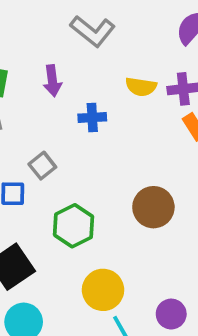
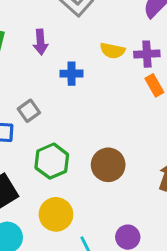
brown circle: (153, 207) -> (108, 165), moved
yellow circle: (103, 290) -> (56, 214), moved

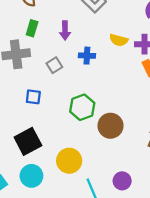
gray square: (29, 111) -> (54, 65), moved
green hexagon: (52, 161) -> (82, 107), moved

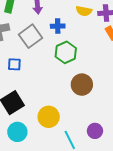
gray square: (54, 65) -> (30, 36), size x1.6
green hexagon: (82, 107) -> (66, 52), moved

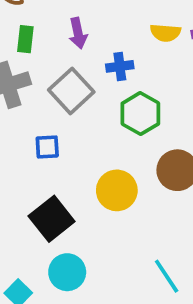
yellow circle: (49, 117) -> (117, 190), moved

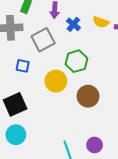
blue cross: (120, 66) -> (73, 24), moved, turned 32
yellow circle: (117, 190) -> (56, 81), moved

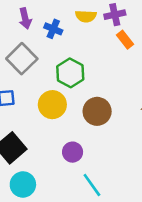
purple circle: (95, 145) -> (73, 152), moved

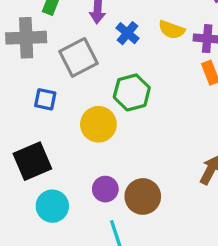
brown circle: (97, 111) -> (143, 196), moved
cyan circle: (23, 184) -> (52, 206), moved

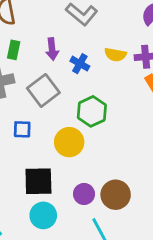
black square: (32, 161) -> (38, 181), moved, turned 32

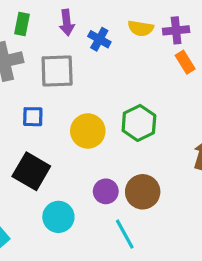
gray square: (43, 90) -> (57, 71), turned 36
green hexagon: (92, 111) -> (139, 123), moved
black square: (38, 181) -> (31, 171), moved, turned 32

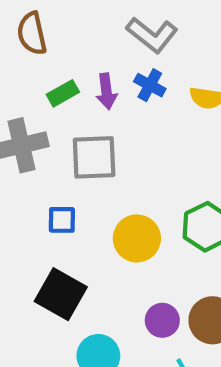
green rectangle: (22, 24) -> (63, 93), moved, turned 50
blue cross: (99, 39) -> (150, 85), moved

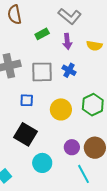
blue cross: (150, 85) -> (69, 70), moved
purple arrow: (106, 91) -> (67, 41), moved
green rectangle: (63, 93) -> (42, 34), moved

